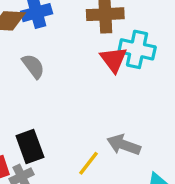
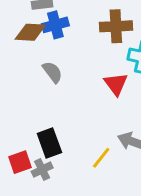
red triangle: (114, 59) -> (116, 84), moved

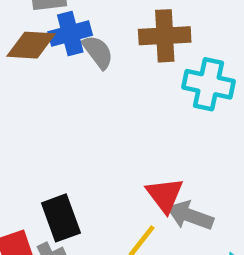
gray semicircle: (52, 72) -> (98, 52), moved
red triangle: (116, 84) -> (165, 195), moved

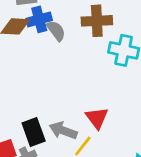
gray arrow: (190, 216) -> (63, 131), moved

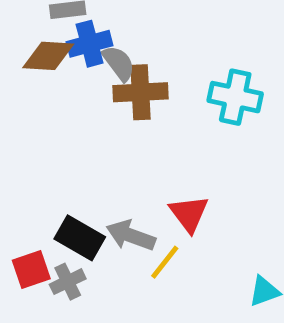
brown cross: (97, 21) -> (140, 92), moved
black rectangle: (34, 132) -> (80, 238), turned -40

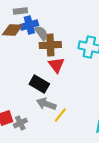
red triangle: (189, 214) -> (56, 65), moved
black rectangle: (80, 238) -> (39, 84), moved

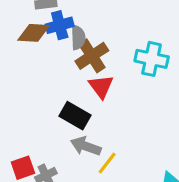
gray semicircle: (41, 33) -> (78, 37), turned 35
brown cross: (50, 45) -> (92, 56), turned -30

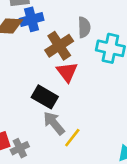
gray semicircle: (78, 37) -> (84, 27), moved
gray arrow: (86, 146) -> (54, 123), turned 30

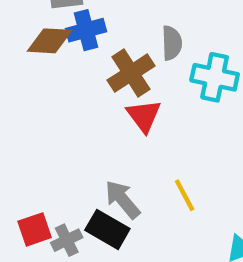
black rectangle: (45, 97) -> (107, 229), moved
yellow line: (72, 138) -> (185, 195), moved, turned -66

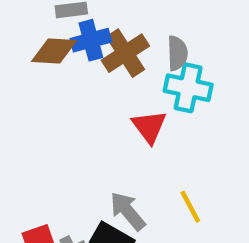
brown cross: (131, 73) -> (125, 53), moved
cyan cross: (215, 77) -> (188, 88), moved

